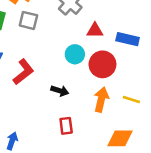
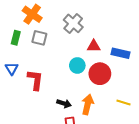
red L-shape: (23, 72) -> (35, 80), turned -45
black arrow: (60, 91) -> (64, 103), moved
orange arrow: (101, 99) -> (88, 104), moved

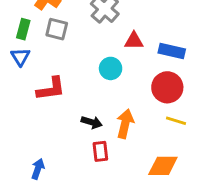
blue triangle: (12, 69) -> (20, 57), moved
red circle: (100, 74) -> (167, 87), moved
red L-shape: (35, 80) -> (51, 89), turned 75

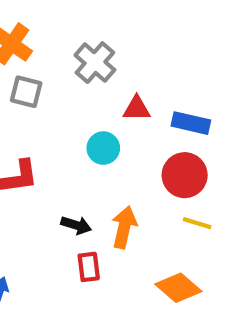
orange diamond: (163, 166) -> (178, 288), turned 40

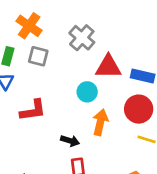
red triangle: (137, 108) -> (108, 67), size x1.5
orange arrow: (124, 227) -> (100, 122), moved

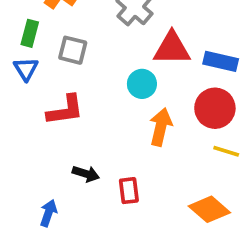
gray square: (38, 56) -> (73, 50), moved
black arrow: (70, 141) -> (86, 174), moved

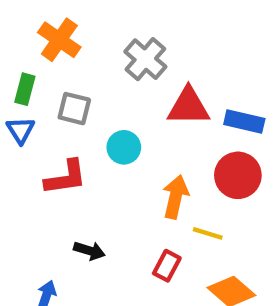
cyan circle: (142, 84) -> (124, 147), moved
yellow line: (226, 151) -> (208, 233), moved
red rectangle: (129, 191) -> (167, 266), moved, turned 35

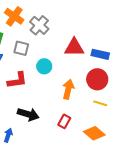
gray cross: (145, 59) -> (39, 25), moved
yellow line: (208, 233) -> (100, 103), moved
black arrow: (89, 251) -> (28, 114), size x1.5

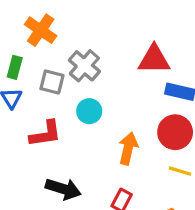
gray cross: (39, 25) -> (84, 66), moved
red triangle: (74, 47) -> (154, 59), moved

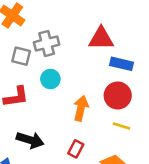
gray cross: (84, 66) -> (47, 43), turned 35

